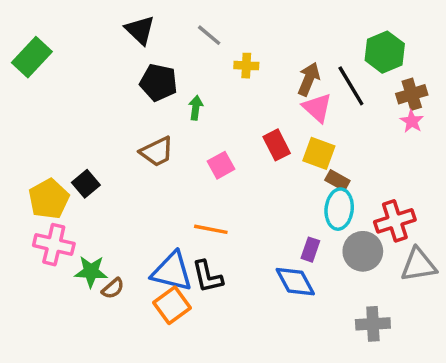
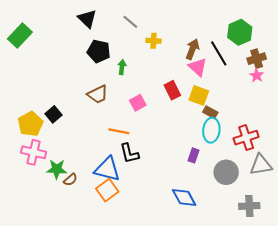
orange line: (211, 229) -> (119, 131), moved
gray circle: (363, 251) -> (226, 172), moved
black L-shape: (207, 277) -> (129, 153), moved
blue diamond: (295, 282) -> (184, 198), moved
gray cross: (373, 324) -> (249, 206), moved

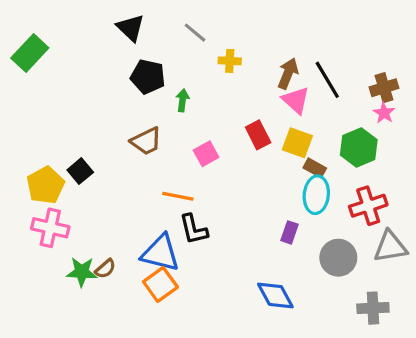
green hexagon: (240, 32) -> (359, 147), moved
green star: (57, 169) -> (82, 272), moved

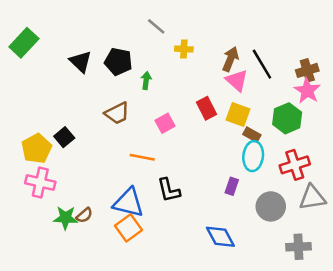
black triangle: (131, 28) -> (81, 62), moved
pink star: (384, 113) -> (307, 91), size x1.5
black L-shape: (194, 229) -> (169, 190), moved

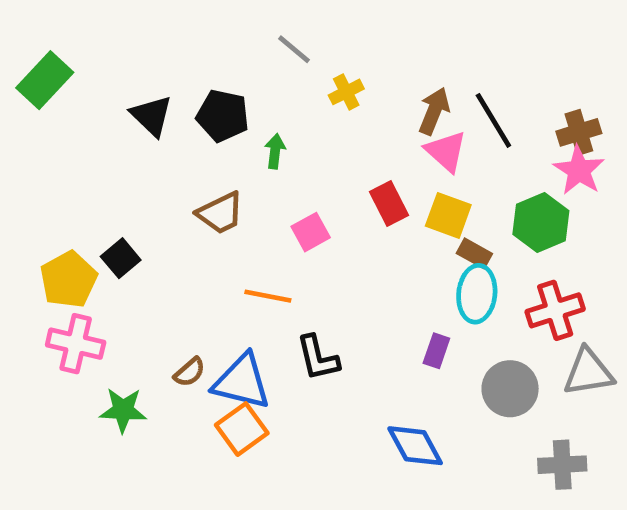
yellow cross: (184, 49) -> (346, 92), turned -30
brown semicircle: (84, 215) -> (190, 372), moved

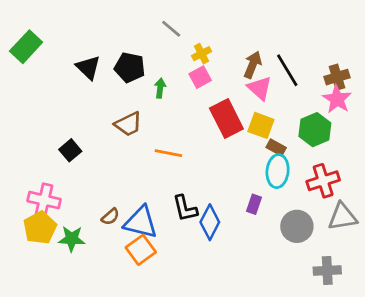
red rectangle: (389, 204) -> (226, 119), size x1.5
pink square: (311, 232) -> (200, 77), moved
yellow pentagon: (68, 280) -> (40, 228), moved
orange line: (268, 296) -> (168, 153), moved
blue diamond: (415, 446) -> (210, 222), moved, turned 56

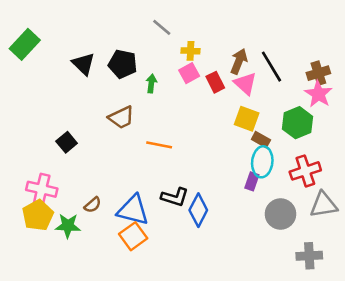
yellow cross: (202, 54) -> (190, 51), turned 30
red rectangle: (226, 119) -> (215, 82), moved, size x0.6
purple rectangle: (254, 204) -> (252, 181), moved
black L-shape: (185, 208) -> (175, 197), turned -60
brown semicircle: (110, 217) -> (93, 205), moved

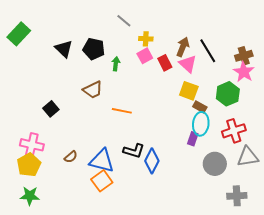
green star: (68, 226) -> (30, 196), moved

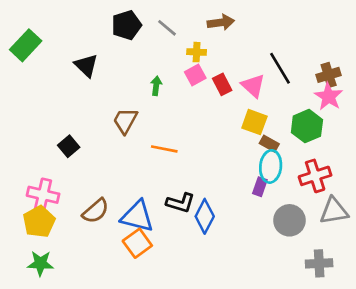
brown arrow: (183, 47) -> (221, 22), moved, turned 60
black pentagon: (94, 49) -> (127, 25), moved, turned -30
brown trapezoid: (93, 90) -> (125, 121), turned 145
brown semicircle: (71, 157) -> (96, 211), size x1.5

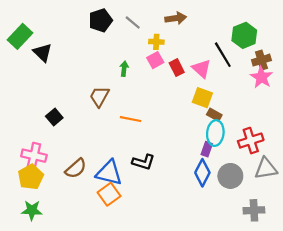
black triangle: (86, 66) -> (43, 53), moved
green hexagon: (307, 126) -> (244, 35), moved
blue diamond: (205, 216) -> (202, 173), moved

